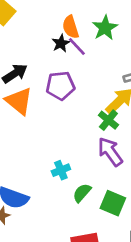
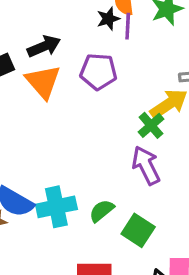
purple line: (77, 46) -> (128, 26), turned 36
cyan cross: (61, 170) -> (56, 207), moved, size x1.6

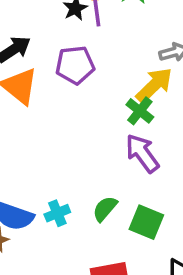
cyan cross: (56, 207) -> (57, 213), size x0.6

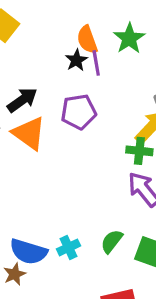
green cross: (140, 111) -> (139, 151), turned -30

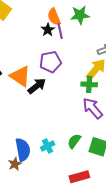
green star: (129, 38) -> (80, 15), turned 30
black arrow: (22, 100) -> (37, 86), moved
blue semicircle: (28, 252) -> (23, 150), turned -115

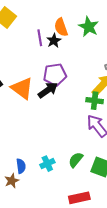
green star: (80, 15) -> (89, 27), turned 30
purple line: (60, 31) -> (40, 38), moved
black arrow: (37, 86) -> (48, 90), moved
blue semicircle: (23, 150) -> (21, 166), size x0.6

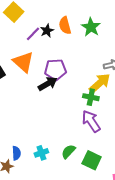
purple line: (40, 38) -> (33, 34), moved, turned 49
black star: (54, 41) -> (47, 31), moved
orange triangle: (22, 88) -> (23, 62), moved

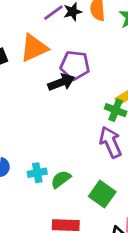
orange triangle: (23, 62) -> (34, 48), turned 45
green semicircle: (68, 152) -> (61, 179), moved

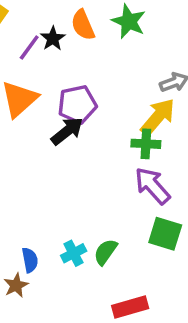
green square: (102, 194) -> (165, 234), moved

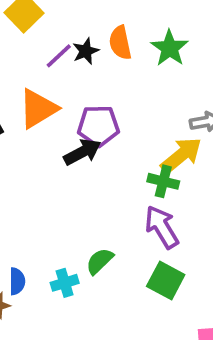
green semicircle: (105, 252) -> (100, 261), moved

